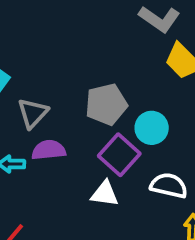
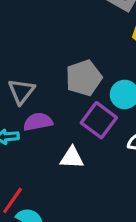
white triangle: (105, 194) -> (72, 158), moved

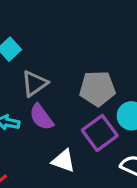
purple semicircle: (38, 122) -> (41, 117), turned -132

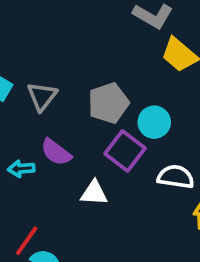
gray triangle: (34, 83) -> (42, 96), moved

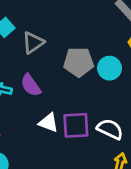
cyan circle: (154, 122) -> (110, 68), moved
purple square: (125, 151) -> (76, 125), moved, turned 32

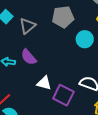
gray pentagon: (79, 62) -> (63, 17), moved
purple square: (76, 125) -> (63, 95), moved, turned 35

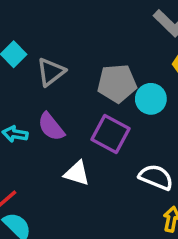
gray pentagon: (63, 17) -> (117, 83), moved
purple square: (63, 95) -> (110, 134), moved

